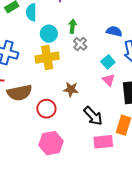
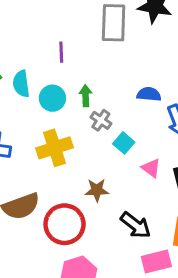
cyan circle: (49, 34) -> (52, 98), moved
cyan square: (108, 62) -> (124, 143), moved
red circle: (46, 109) -> (65, 224), size x1.4

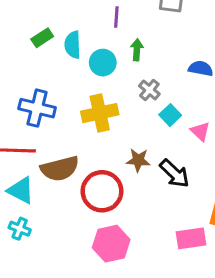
green arrow: (86, 96) -> (137, 50), moved
pink triangle: (151, 168) -> (200, 131), moved
black arrow: (136, 225) -> (175, 173), moved

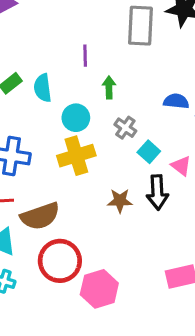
cyan circle: (103, 63) -> (76, 118), moved
black arrow: (175, 173) -> (157, 192), moved, turned 48
red circle: (102, 191) -> (60, 261), moved

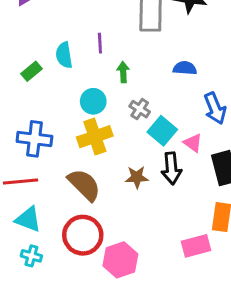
cyan semicircle: (43, 88) -> (64, 55), moved
blue semicircle: (176, 101) -> (185, 68), moved
cyan square: (149, 152) -> (162, 131), size x1.4
brown semicircle: (40, 216) -> (84, 185), moved, turned -114

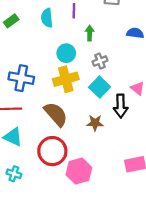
green rectangle: (32, 71) -> (11, 21), moved
gray cross: (140, 109) -> (100, 61), turned 32
cyan square: (162, 131) -> (100, 87), moved
brown star: (137, 177) -> (95, 123), moved
cyan cross: (31, 256) -> (14, 174), moved

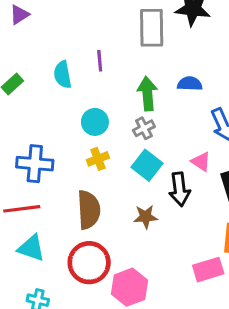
green arrow: (90, 33) -> (147, 94), moved, size x1.5
yellow cross: (66, 79) -> (98, 159), size x0.6
brown semicircle: (56, 114) -> (89, 210), turned 44

